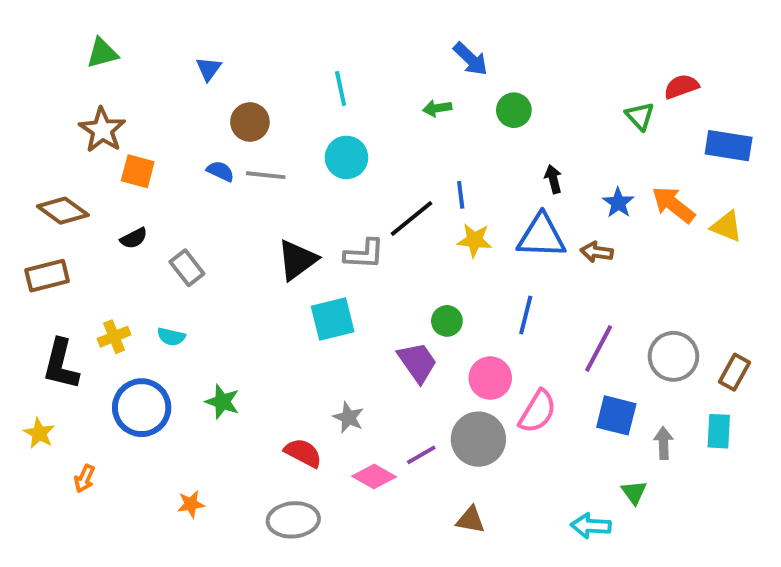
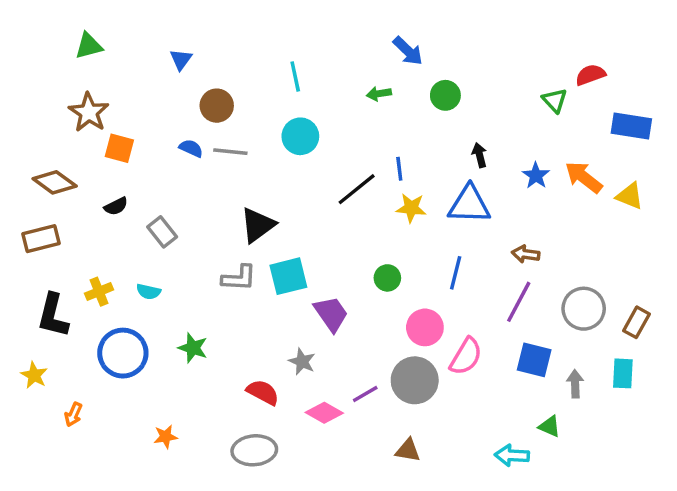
brown arrow: (597, 252) -> (526, 254), moved
gray L-shape: (364, 254) -> (239, 278), moved
purple trapezoid: (417, 362) -> (331, 314), moved
green triangle: (634, 492) -> (549, 426), turned -30

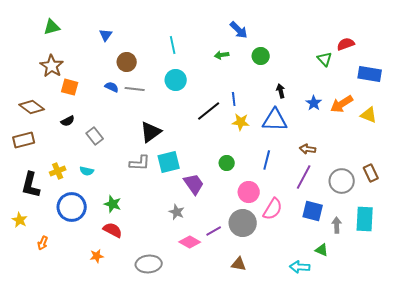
orange arrow: (584, 177) -> (342, 104), turned -70
brown rectangle: (637, 322) -> (371, 173), moved, turned -54
cyan rectangle: (623, 373) -> (365, 219), size x1.4
red semicircle: (263, 392) -> (113, 230), moved

